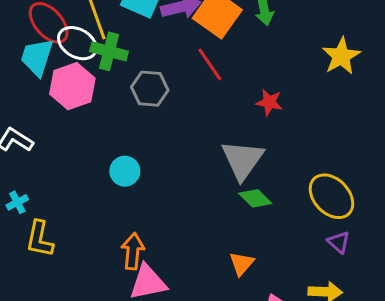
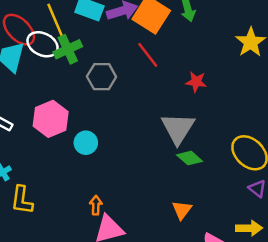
green cross: (109, 51) -> (68, 49), turned -36
pink hexagon: (72, 86) -> (51, 119), moved
orange arrow: (133, 251) -> (96, 205), size x0.7

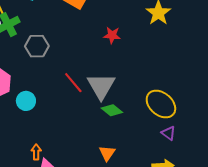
red line: (148, 55) -> (73, 83), moved
red star: (196, 82) -> (112, 35), moved

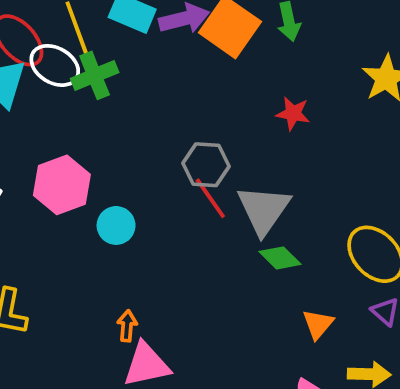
gray hexagon: (37, 46) -> (206, 165), moved
orange triangle: (107, 153) -> (318, 324), moved

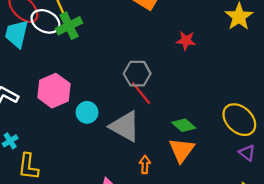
gray triangle: (264, 210) -> (125, 126), moved, turned -32
orange triangle: (318, 324) -> (182, 150), moved, size x1.4
orange arrow: (127, 326) -> (145, 164), moved

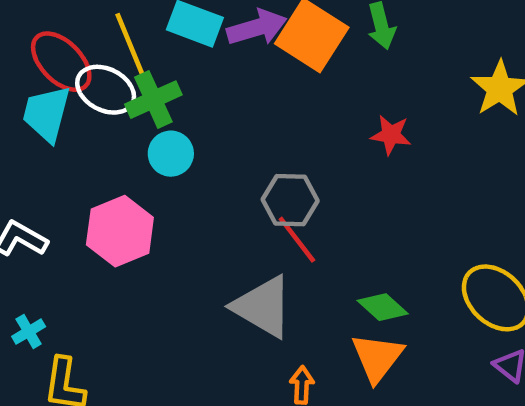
cyan circle: (87, 112) -> (171, 154), moved

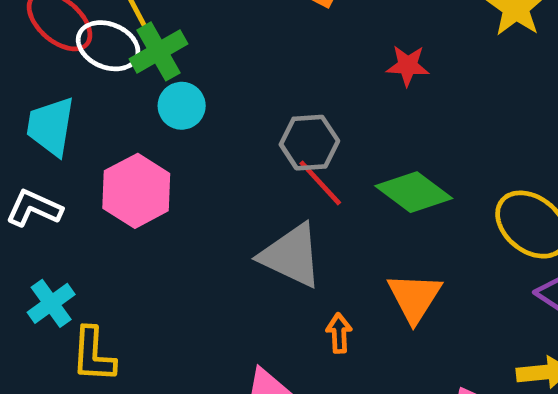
cyan trapezoid: (47, 114) -> (51, 126), moved
green diamond: (383, 307) -> (414, 192), moved, size x1.4
cyan cross: (29, 332) -> (51, 303), size x1.4

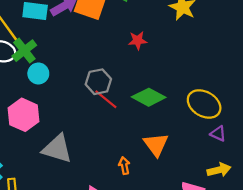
gray triangle: (291, 256) -> (57, 149), moved

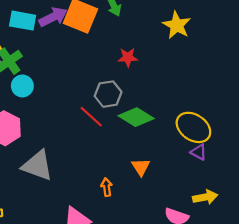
gray hexagon: (98, 82) -> (108, 94), moved
purple triangle: (218, 134) -> (199, 152), moved
orange triangle: (156, 145) -> (141, 167), size x0.7

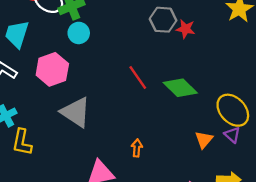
gray hexagon: (108, 94) -> (163, 20), moved
orange triangle: (141, 167) -> (204, 140), moved

